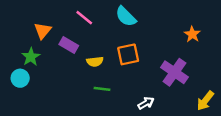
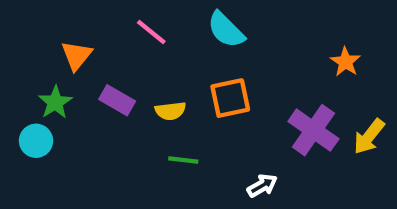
purple rectangle: (69, 45) -> (117, 100), moved
yellow arrow: (205, 101) -> (369, 137), moved

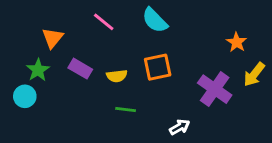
yellow arrow: (369, 137) -> (254, 74), moved

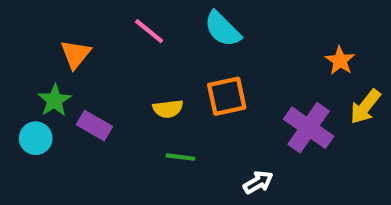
purple rectangle: (80, 69) -> (94, 126), moved

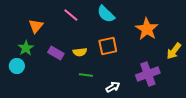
orange star: (340, 61) -> (147, 29), moved, size x1.6
purple rectangle: (94, 126) -> (56, 53), moved
purple cross: (309, 128) -> (148, 74), moved, turned 35
white arrow: (258, 182) -> (113, 87), moved

